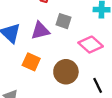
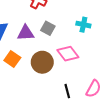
brown circle: (66, 72) -> (42, 62), moved

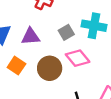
cyan cross: (83, 25) -> (94, 26), size x1.5
gray square: (48, 28) -> (66, 32), moved, turned 32

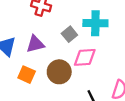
pink diamond: (78, 58) -> (85, 57), turned -45

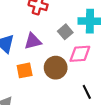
orange square: (27, 75) -> (25, 70), turned -35

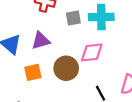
gray square: (65, 32) -> (73, 18), moved, turned 32

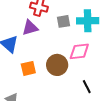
purple triangle: (41, 41) -> (30, 28), moved

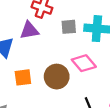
pink diamond: (79, 51) -> (84, 63), turned 50

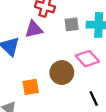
orange square: (23, 77) -> (31, 87), moved

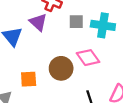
purple triangle: (34, 29) -> (38, 22), turned 48

